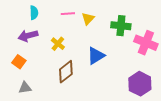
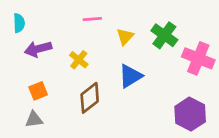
cyan semicircle: (34, 13) -> (19, 23), moved
yellow triangle: (88, 19) -> (125, 37), moved
green cross: (121, 26) -> (164, 35), turned 30
orange square: (19, 62) -> (38, 91), moved, turned 32

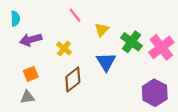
pink line: (92, 19) -> (75, 15), turned 56
green cross: (164, 35) -> (131, 42), moved
pink cross: (198, 58) -> (161, 47), turned 30
blue triangle: (130, 76) -> (106, 62), turned -30

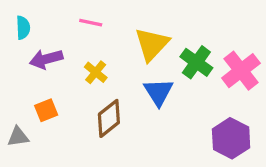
pink line: (75, 15) -> (91, 23), moved, turned -40
yellow triangle: (102, 30) -> (152, 44), size x1.6
gray triangle: (27, 97) -> (18, 137), moved

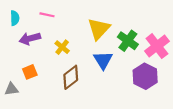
pink line: (91, 23) -> (47, 15), moved
purple hexagon: (231, 138) -> (145, 76), moved

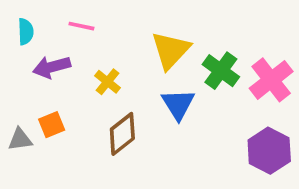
purple hexagon: (145, 76) -> (269, 151), moved
gray triangle: (12, 89) -> (20, 139), moved

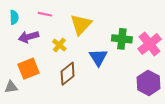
yellow triangle: (171, 50) -> (81, 24), moved
green cross: (221, 71) -> (122, 39), turned -30
orange square: (52, 125) -> (29, 69), size x1.5
gray triangle: (20, 139) -> (11, 87), moved

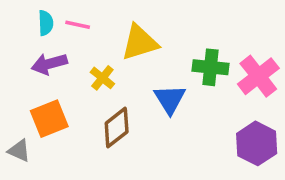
cyan semicircle: (14, 17) -> (46, 23), moved
yellow triangle: (81, 24) -> (140, 42), turned 30
gray triangle: (11, 87) -> (19, 151), turned 32

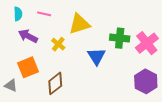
cyan semicircle: (46, 23) -> (18, 14), moved
purple arrow: (49, 64) -> (28, 36), turned 42
brown diamond: (117, 128) -> (55, 83), moved

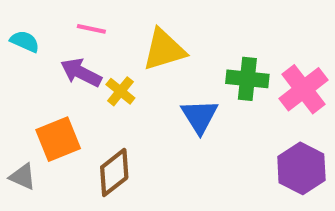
cyan semicircle: (18, 14) -> (25, 41), moved, turned -64
purple arrow: (28, 36) -> (81, 73), moved

